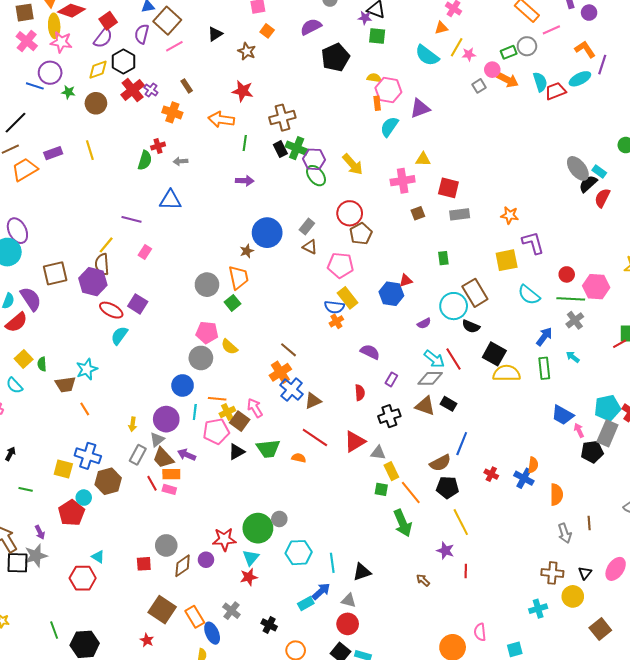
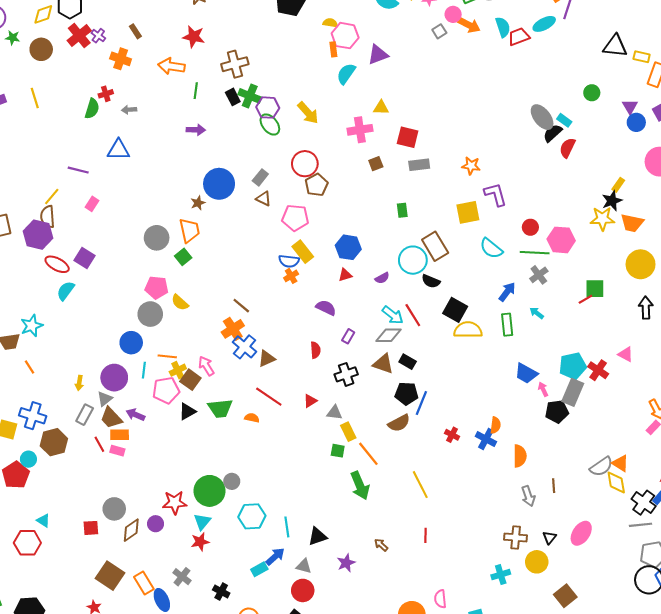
red triangle: (406, 281) -> (345, 275), moved
red triangle: (355, 442) -> (310, 401), size x0.6
black pentagon: (447, 487) -> (406, 393), moved
purple star: (445, 551) -> (346, 563), moved, turned 30

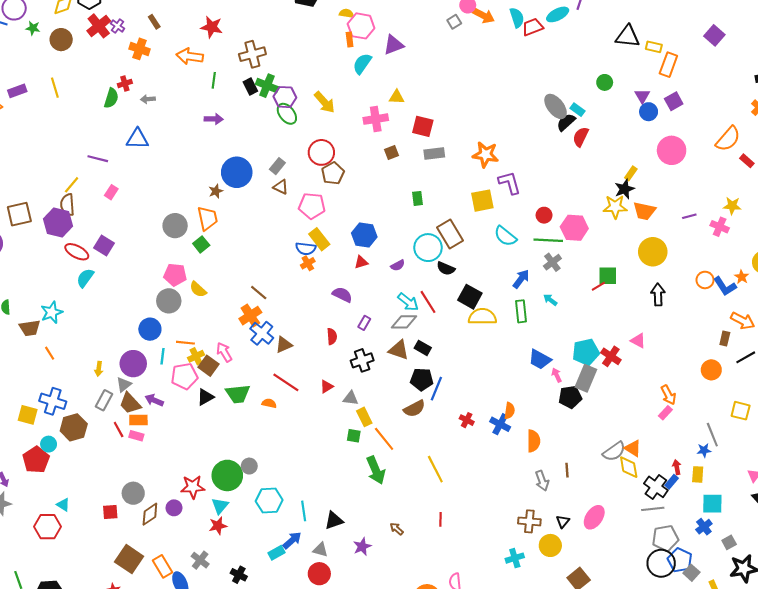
orange star: (471, 166) -> (485, 155), size x1.4

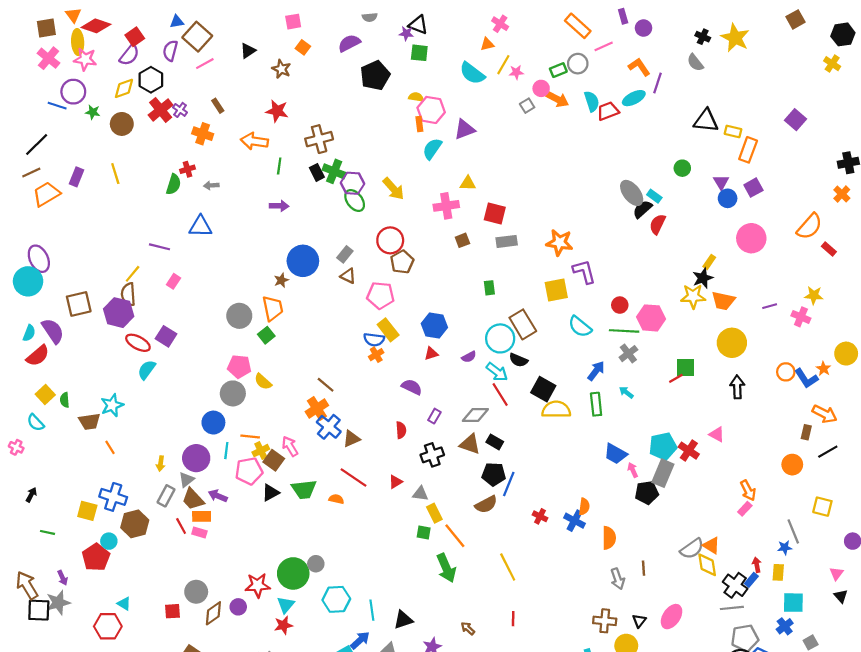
purple rectangle: (17, 91) -> (77, 177), turned -48
cyan arrow: (408, 302) -> (497, 372), moved

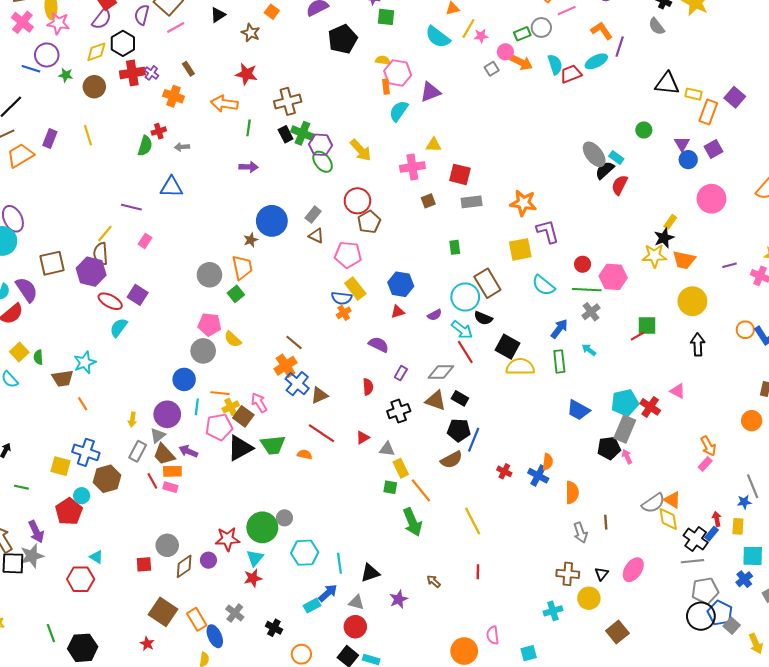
red cross: (161, 110) -> (132, 73), turned 30
purple square: (795, 120) -> (735, 97), moved
pink arrow: (633, 470) -> (627, 457), moved
black triangle: (271, 493) -> (240, 448), size x1.5
purple arrow: (63, 578) -> (36, 532), size x1.5

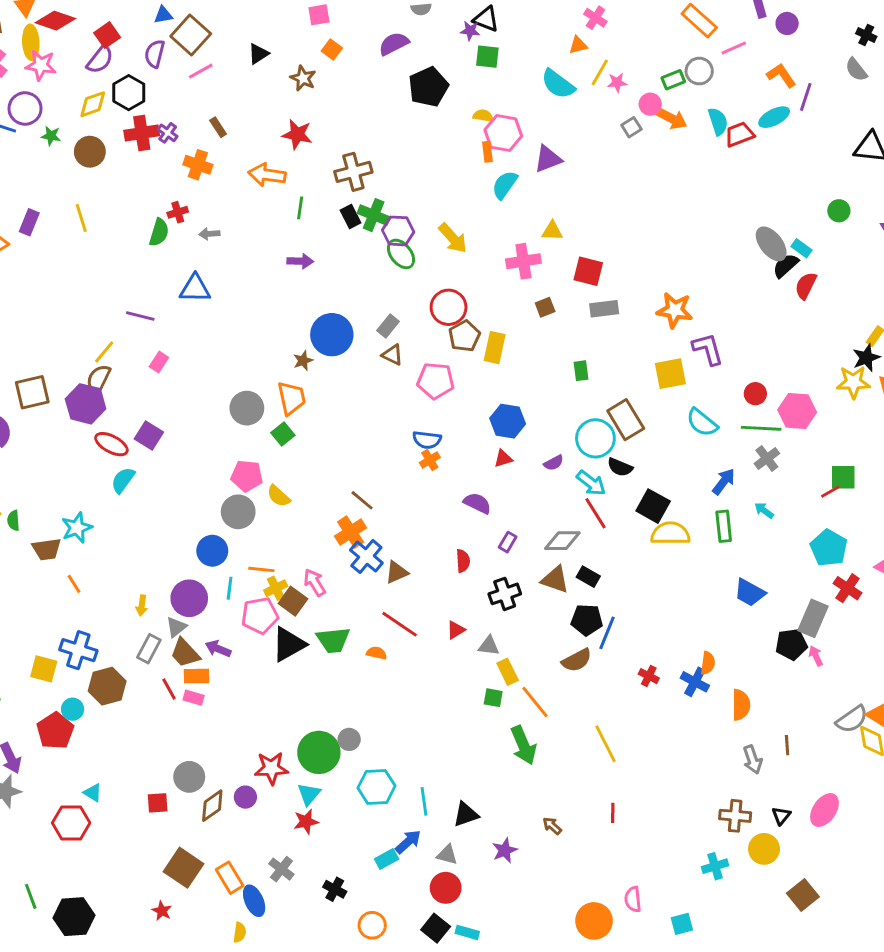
brown semicircle: (101, 254) -> (98, 379), turned 30
yellow rectangle: (355, 289) -> (495, 348), moved, turned 50
cyan pentagon: (625, 403) -> (829, 548), moved, turned -30

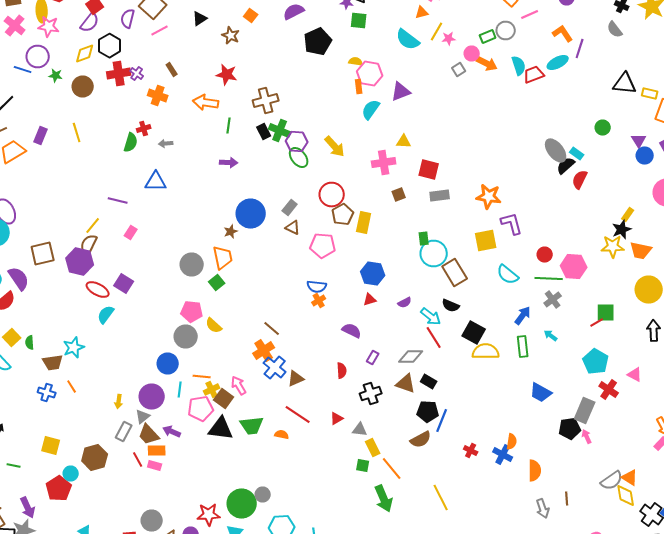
cyan circle: (595, 438) -> (434, 254), moved
black triangle: (289, 644) -> (221, 428), turned 36
blue cross: (78, 650) -> (47, 392), moved, size x0.7

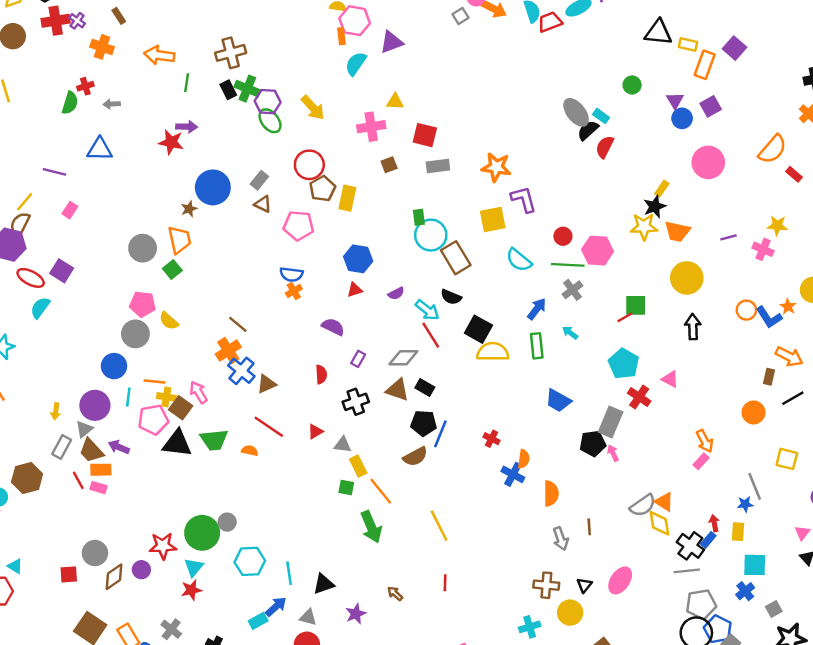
red star: (227, 74) -> (171, 142), moved
yellow cross: (212, 390) -> (166, 397), turned 35
red cross: (471, 450) -> (492, 439), moved

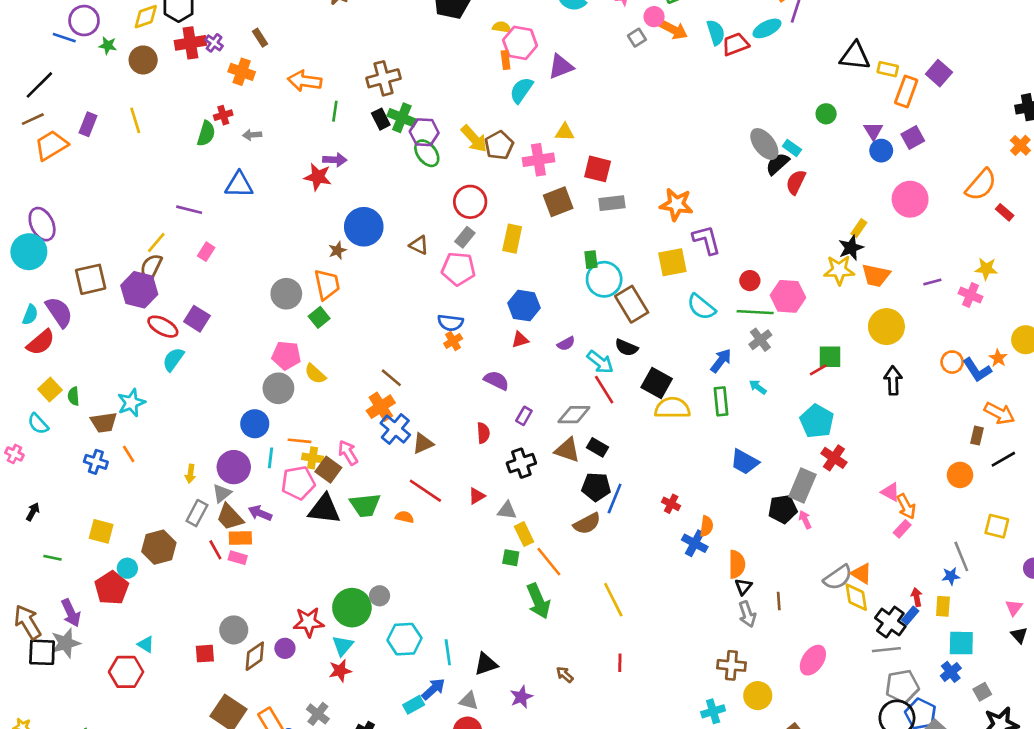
brown square: (389, 165) -> (558, 202), size x1.6
gray rectangle: (259, 180) -> (465, 237), moved
brown pentagon: (322, 189) -> (499, 145), moved
pink triangle: (670, 379) -> (890, 492), moved
black triangle: (584, 585) -> (743, 587), moved

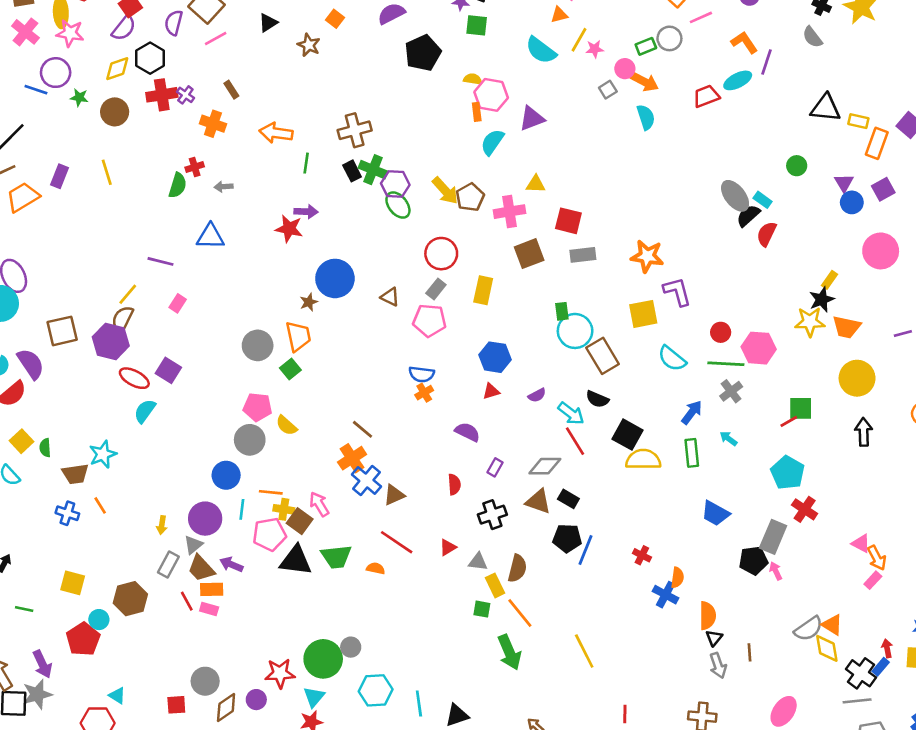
cyan semicircle: (716, 32) -> (646, 117), moved
brown semicircle: (587, 524) -> (517, 568), moved, turned -48
red line: (620, 663) -> (625, 714), moved

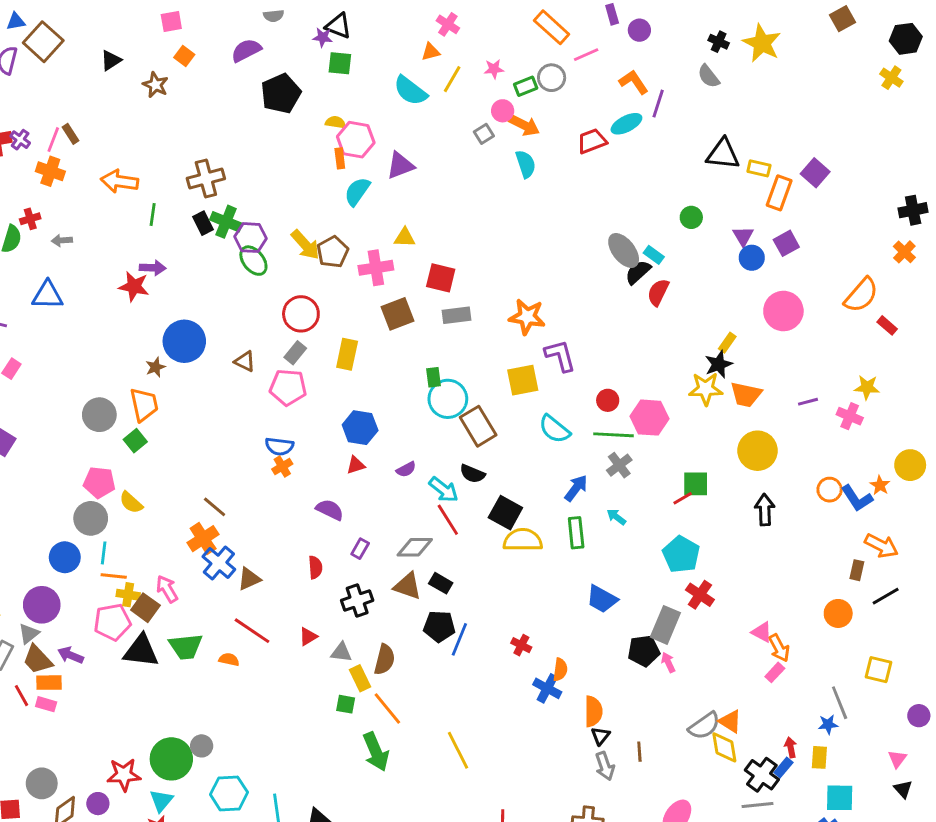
pink line: (216, 38) -> (53, 140), moved, turned -40
pink star: (595, 49) -> (494, 69), moved
cyan line: (242, 509) -> (104, 553), moved

